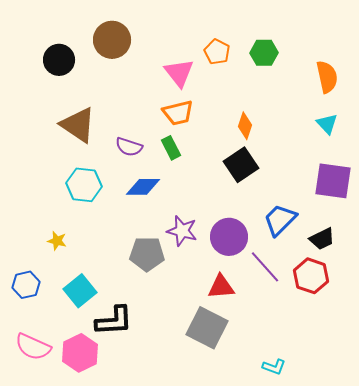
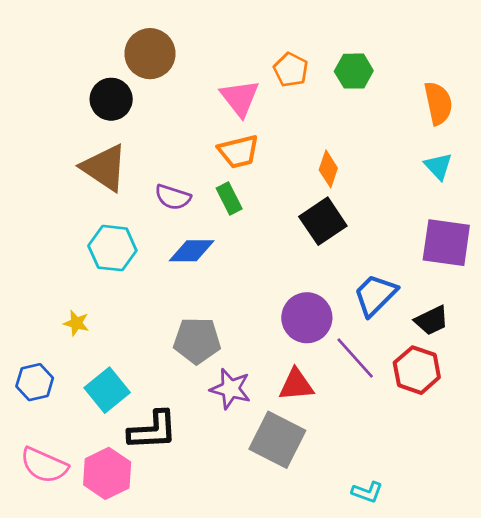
black circle: (59, 60) -> (111, 99), moved
purple star: (182, 231) -> (230, 389), moved

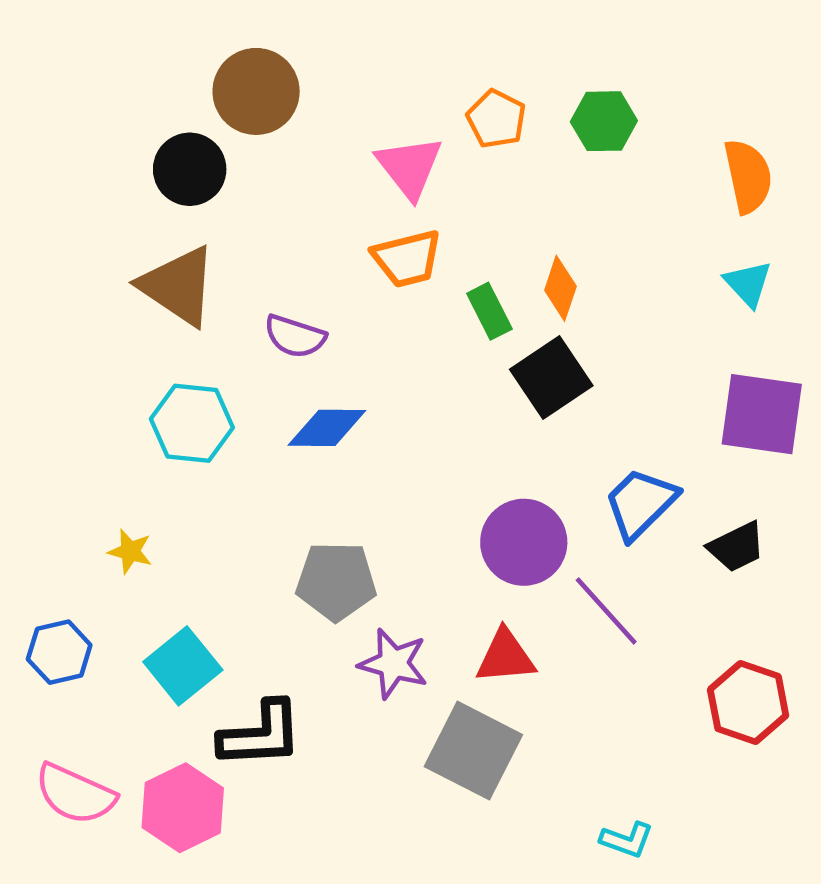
green rectangle: (229, 198) -> (489, 311), moved
red hexagon: (417, 370) -> (748, 702), moved

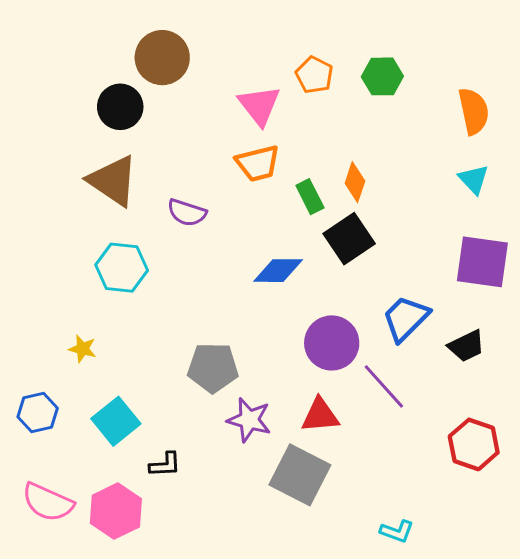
blue diamond: (327, 428) -> (278, 271), moved
black L-shape: (261, 735) -> (165, 465), size x0.6

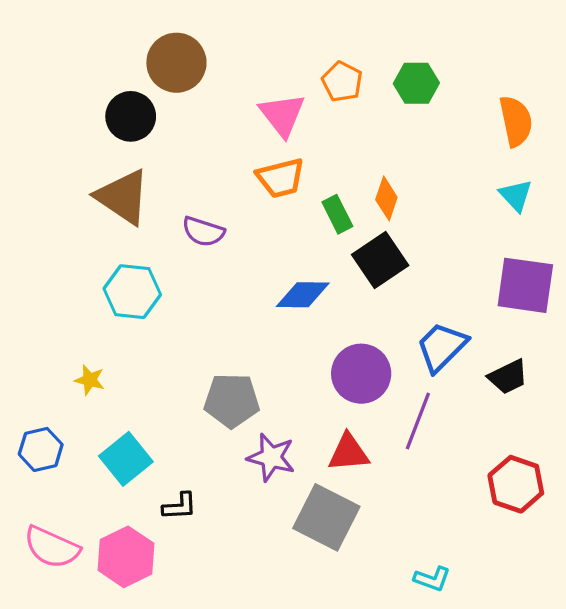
purple line: (384, 386) -> (418, 421), turned 63

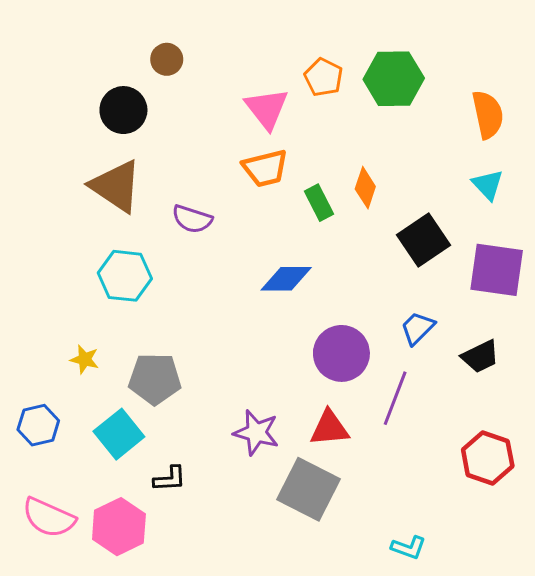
brown circle: (176, 63) -> (167, 59), size x0.6
green hexagon: (416, 83) -> (394, 79), size x1.4
black square: (380, 260) -> (424, 240), moved
blue trapezoid: (442, 347) -> (418, 328), size x0.7
gray pentagon: (232, 401) -> (155, 379), moved

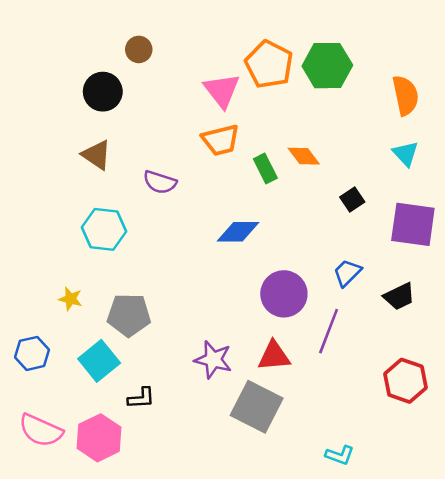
orange pentagon: (323, 77) -> (269, 64), size x1.5
brown triangle: (116, 186) -> (97, 155), size x0.7
orange diamond: (365, 188) -> (304, 156), turned -56
black square: (424, 240) -> (352, 200), size x0.6

